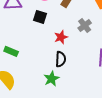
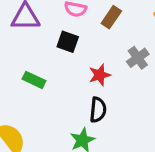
green rectangle: (11, 51) -> (34, 80), moved

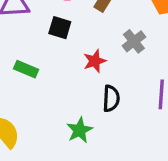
black semicircle: (98, 110) -> (111, 98), moved

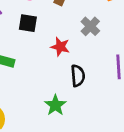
red star: (95, 61) -> (60, 47), turned -30

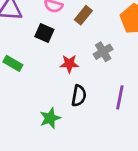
red star: (60, 47) -> (69, 64), turned -30

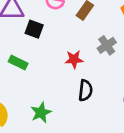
black square: (44, 33) -> (34, 29), moved
green star: (50, 118) -> (41, 113), moved

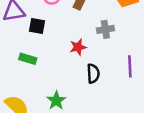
gray cross: (107, 45) -> (105, 29), turned 35

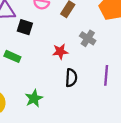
gray cross: (105, 29) -> (88, 38), turned 35

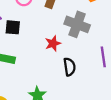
gray cross: (88, 38) -> (77, 24), size x1.5

